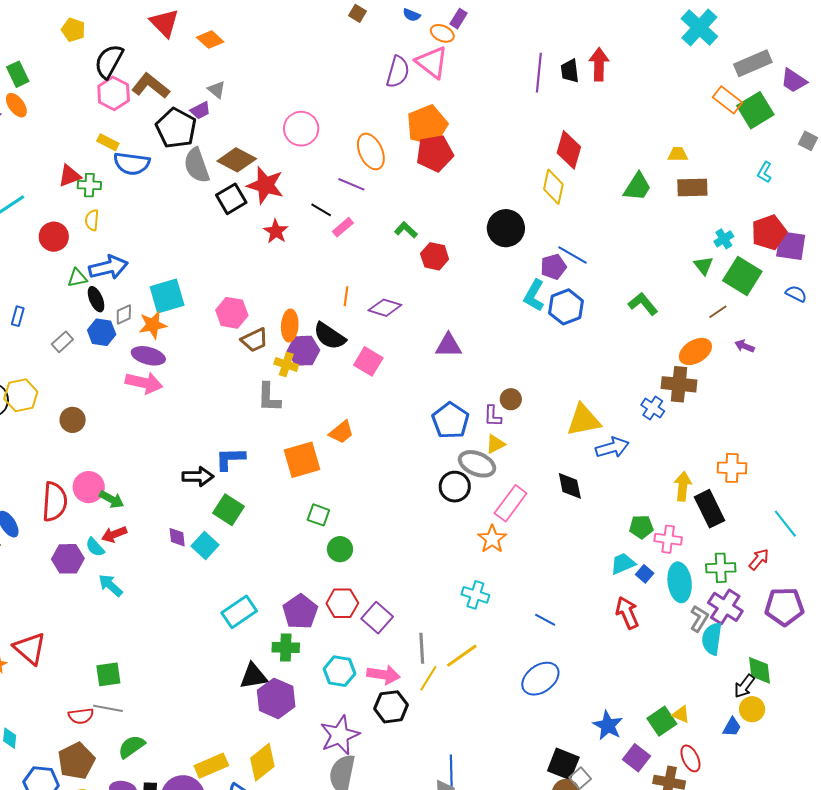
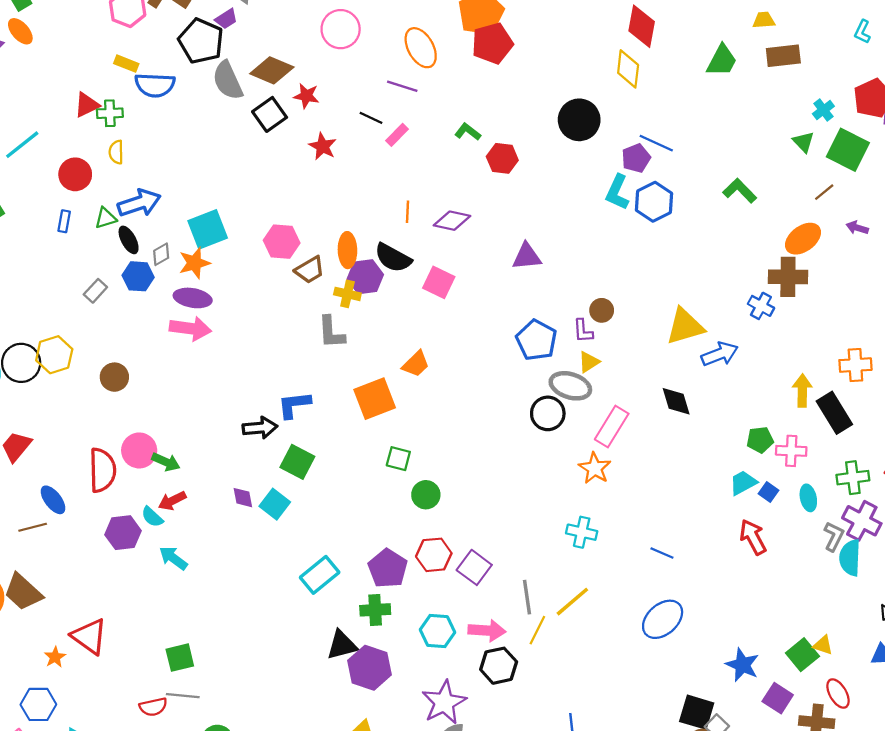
red star: (265, 185) -> (306, 96), size x0.6
blue rectangle: (18, 316) -> (64, 221), moved
cyan ellipse: (680, 582) -> (808, 498), size x0.6

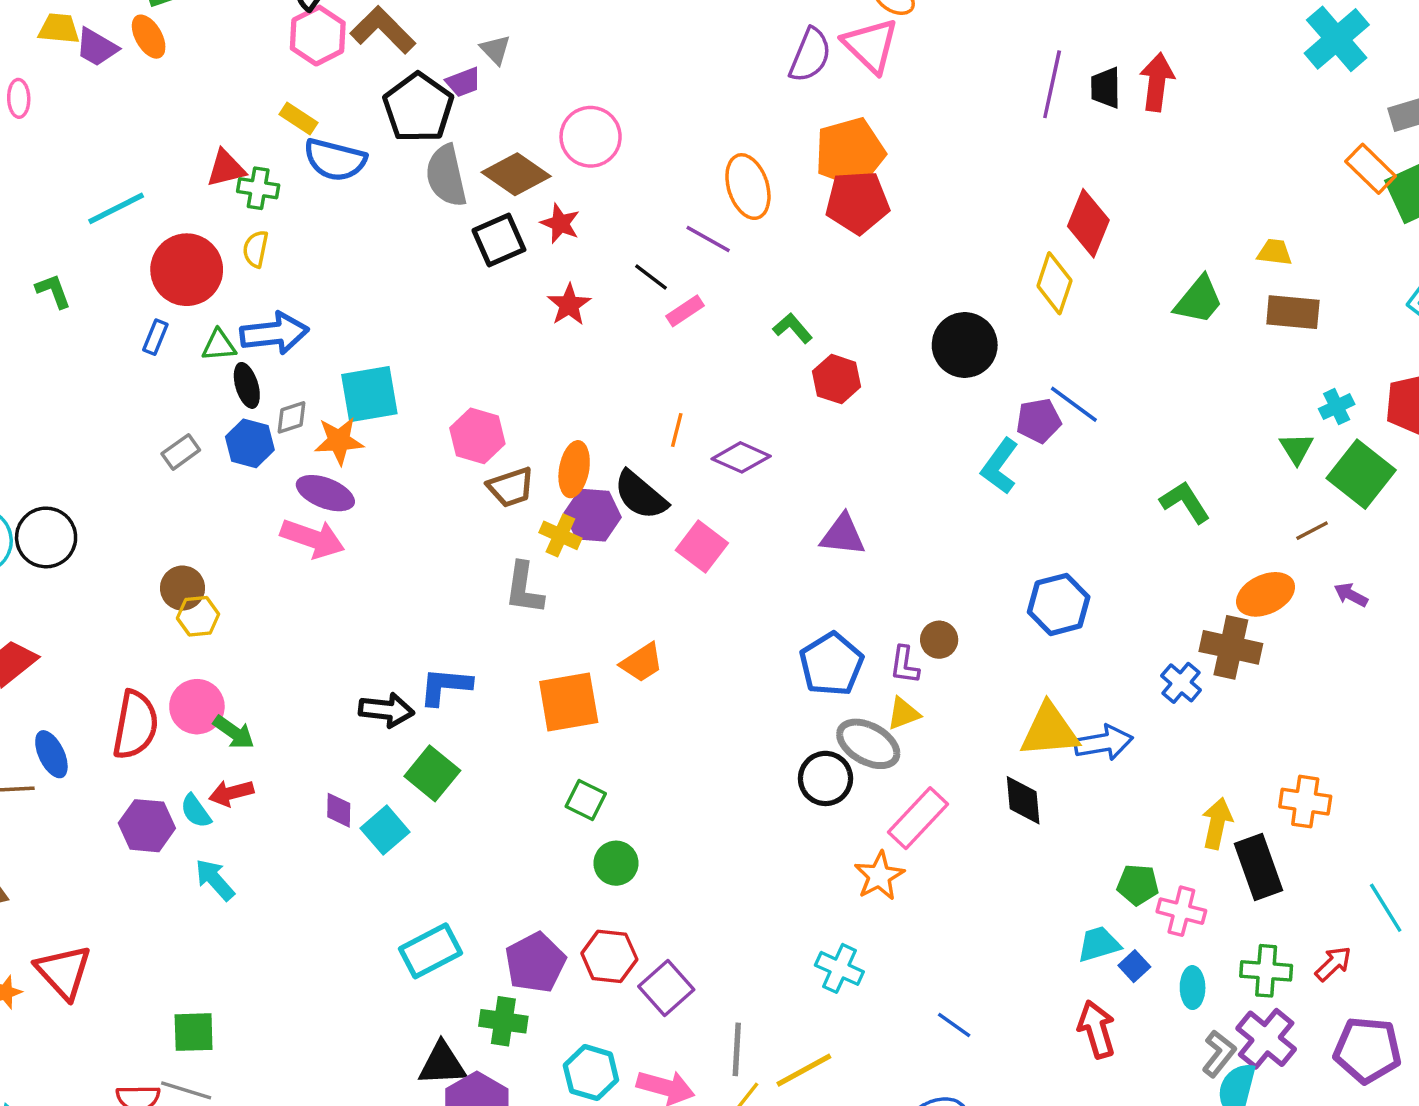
pink circle: (341, 29) -> (591, 137), moved
red circle: (75, 174) -> (187, 270), size x1.4
blue hexagon: (654, 202) -> (1059, 604), moved
yellow triangle: (685, 326) -> (1049, 730), moved
yellow hexagon: (54, 355) -> (198, 616), moved, size x0.7

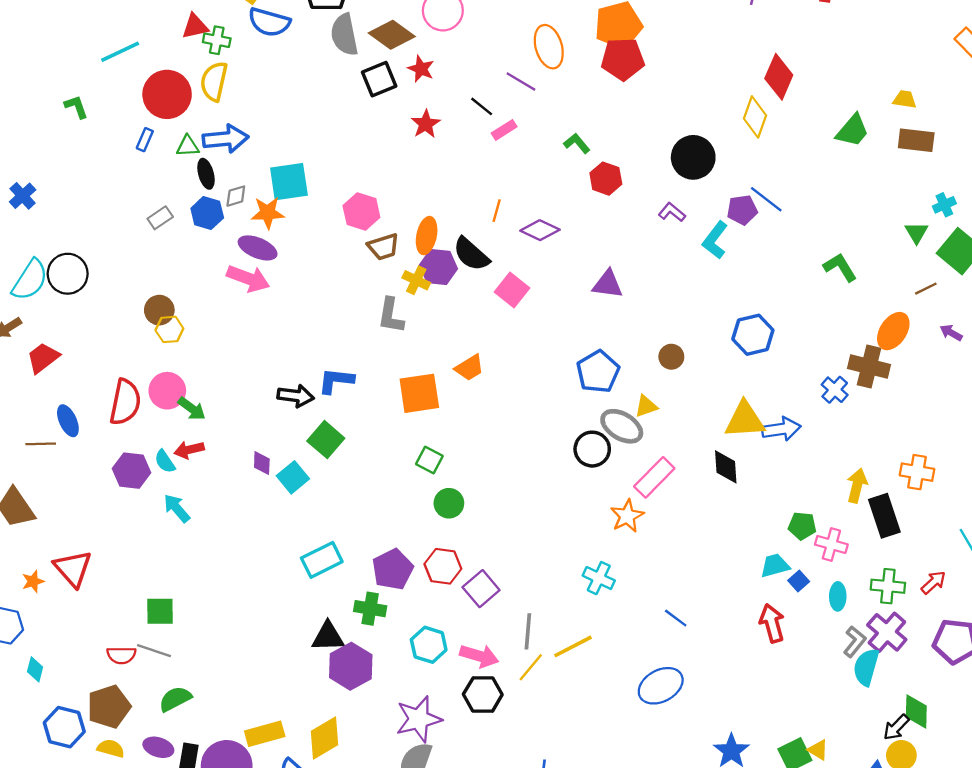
yellow semicircle: (256, 249) -> (214, 81), size x1.6
orange ellipse: (1266, 594) -> (893, 331), turned -33
purple L-shape: (905, 665) -> (672, 212), moved, turned 120

